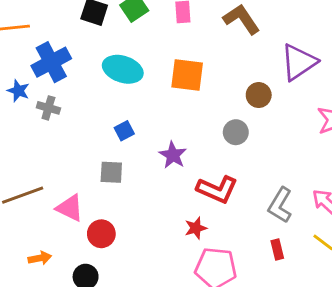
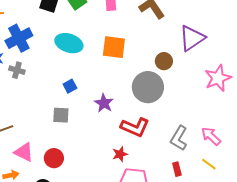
gray circle: (236, 132) -> (148, 87), size x1.8
pink triangle: (70, 208) -> (24, 152), moved

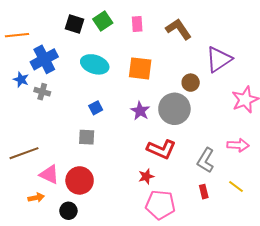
purple star: (104, 103) -> (140, 111), moved
pink arrow: (211, 136) -> (238, 145), moved, turned 140
red circle: (54, 158) -> (80, 180), size x1.4

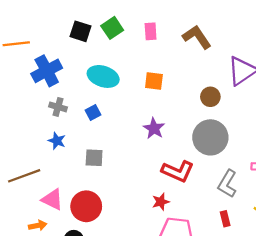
orange square: (140, 68) -> (154, 81), size x0.7
blue star: (21, 80) -> (57, 141), moved
gray cross: (42, 92) -> (58, 107), moved
blue square: (96, 108) -> (93, 113), moved
gray circle: (174, 109) -> (210, 137), moved

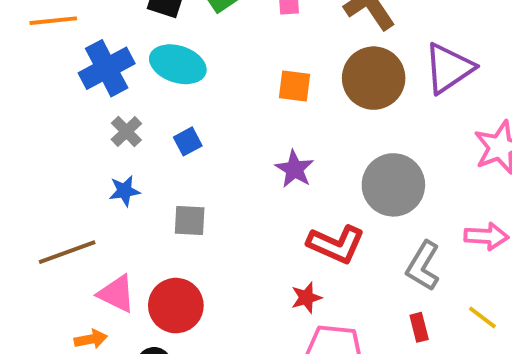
cyan ellipse: (103, 76) -> (178, 64), moved
brown circle: (210, 97) -> (374, 78), moved, size x1.8
gray cross: (58, 107) -> (126, 131), turned 30
blue star: (57, 141) -> (124, 191), turned -30

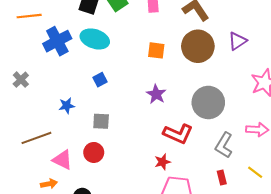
purple triangle: (449, 68) -> (237, 41), size x0.7
gray cross: (126, 131) -> (21, 80), moved
red circle: (176, 306) -> (94, 152), moved, size x0.7

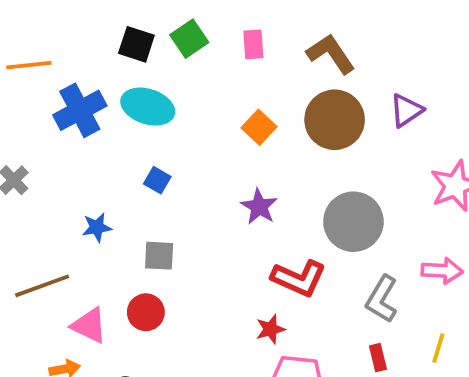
orange square: (156, 50) -> (259, 127), turned 36
blue square: (100, 80) -> (157, 180), turned -32
yellow line: (255, 172) -> (438, 348), turned 70

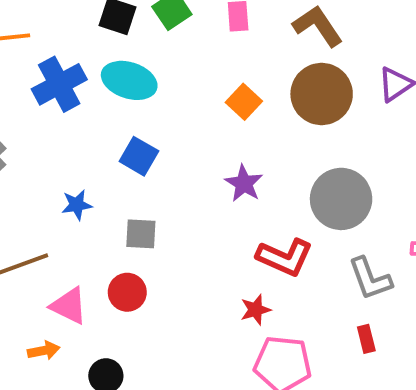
blue square: (157, 180) -> (139, 156), size x1.4
gray L-shape: (382, 299) -> (370, 279), turned -51

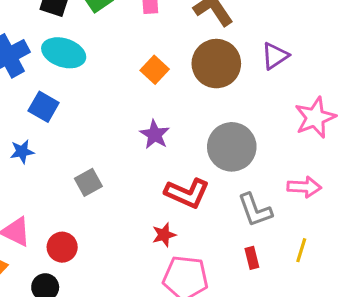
blue square: (139, 156) -> (44, 107), moved
gray square: (141, 234) -> (88, 182), moved, turned -32
red circle: (127, 292) -> (62, 247), moved

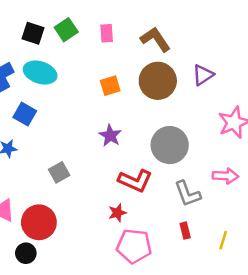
orange square: (155, 70) -> (110, 86), turned 30
red circle: (62, 247) -> (39, 222), size x1.5
yellow line: (301, 250) -> (223, 240), moved

